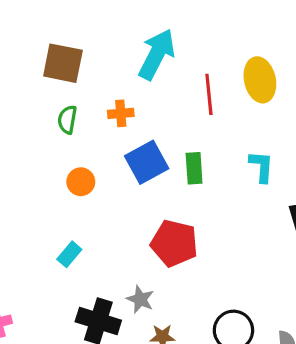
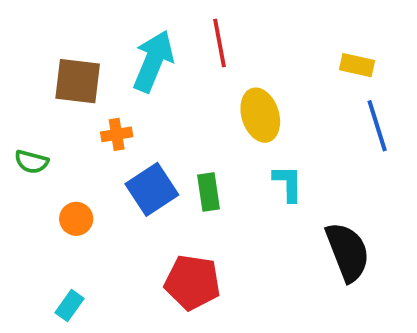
brown square: (63, 63) -> (78, 81), moved
yellow ellipse: (260, 80) -> (260, 115), moved
red line: (209, 94) -> (220, 43), moved
green semicircle: (67, 120) -> (31, 162), moved, turned -80

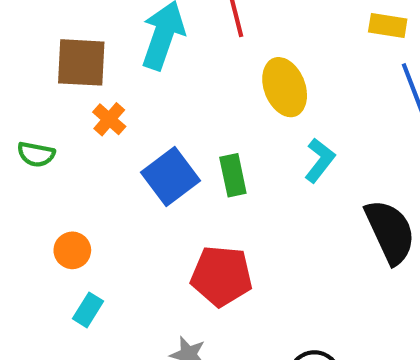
orange cross: (117, 134) -> (109, 119), moved, turned -36
cyan L-shape: (288, 183) -> (320, 160), turned 42
orange circle: (76, 219) -> (72, 250), moved

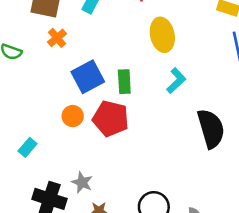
orange circle: (72, 250) -> (73, 116), moved
red pentagon: (222, 276) -> (111, 119), moved

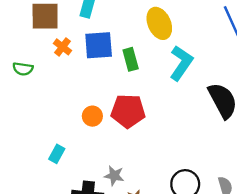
blue square: (88, 77) -> (99, 45), moved, turned 36
cyan L-shape: (176, 81) -> (181, 63), size x1.4
green rectangle: (124, 82) -> (131, 59), moved

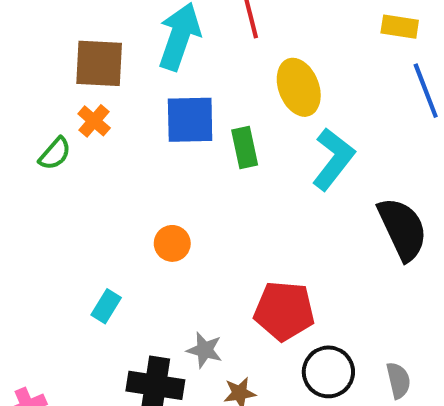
orange cross: (63, 47) -> (94, 121), moved
green semicircle: (23, 69) -> (55, 154), turned -60
red pentagon: (128, 111) -> (284, 311), moved

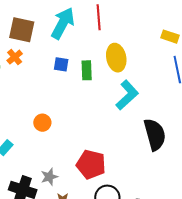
blue square: (190, 120) -> (61, 64), size x0.6
green rectangle: (245, 147) -> (87, 70), moved
gray star: (205, 350) -> (49, 177), turned 30

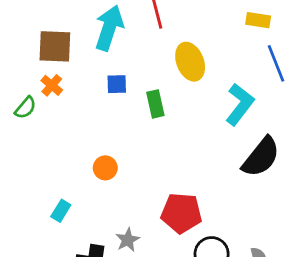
green rectangle: (87, 70) -> (155, 104), moved
cyan L-shape: (127, 95) -> (240, 104), moved
black semicircle: (155, 134) -> (261, 157), turned 64

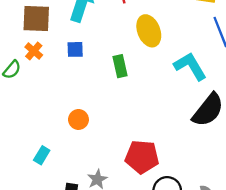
blue square: (117, 84) -> (75, 49), moved
cyan L-shape: (240, 104) -> (190, 66), turned -68

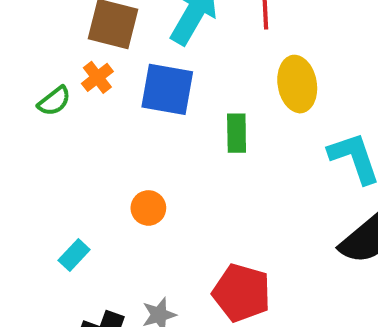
blue square: (75, 49) -> (167, 89), size x1.8

